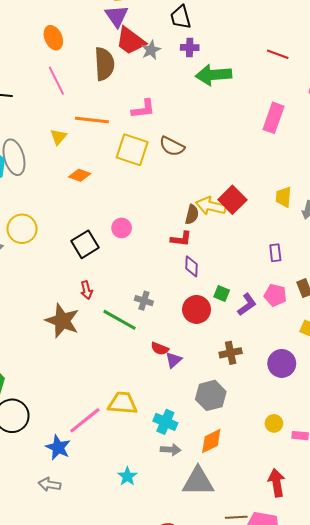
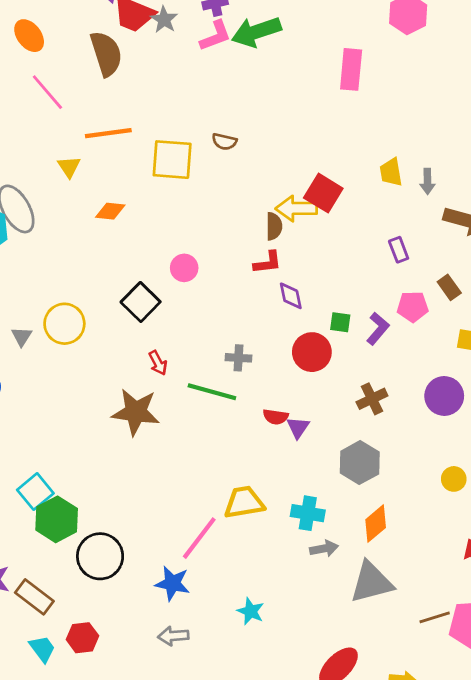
pink L-shape: (143, 109) -> (215, 36), moved
brown semicircle: (172, 146) -> (224, 142), size x0.7
yellow circle: (22, 229) -> (64, 324), moved
cyan star: (127, 476) -> (251, 611), moved

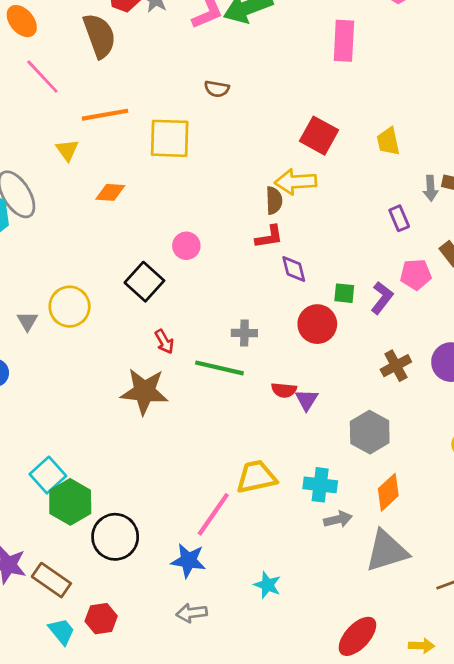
brown semicircle: (224, 142) -> (217, 89), moved
gray arrow: (427, 181) -> (431, 188), moved
red square: (323, 193) -> (319, 136), moved
brown cross: (372, 399) -> (396, 366), moved

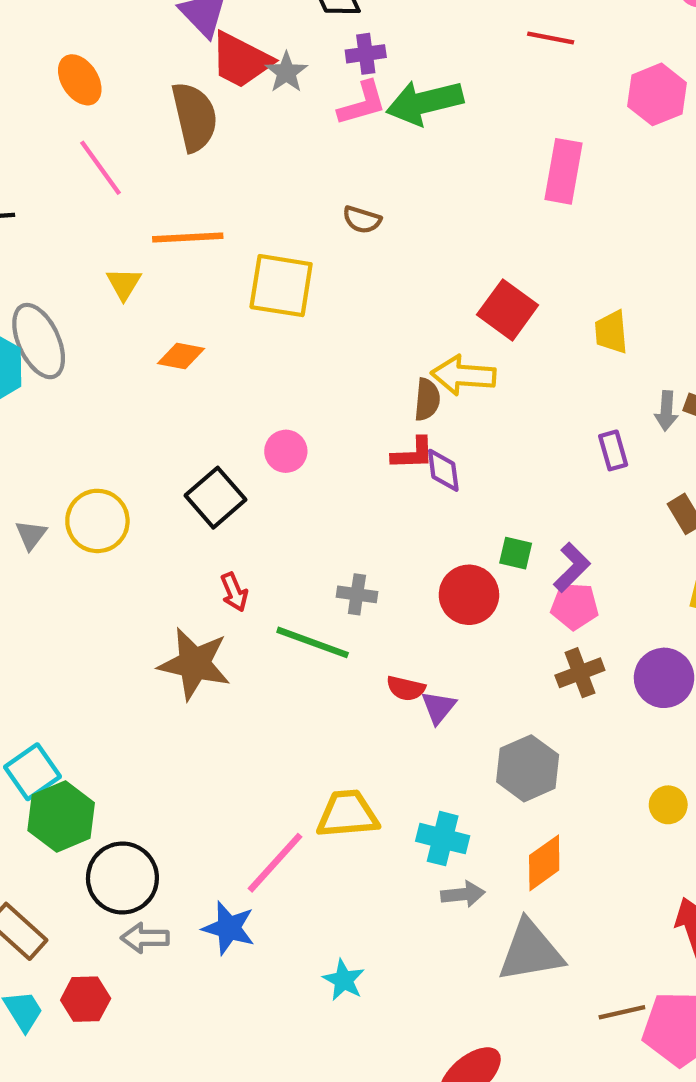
purple diamond: (294, 269) -> (443, 470), moved
pink pentagon: (416, 274) -> (575, 606), moved
gray arrow: (192, 613) -> (145, 938), moved

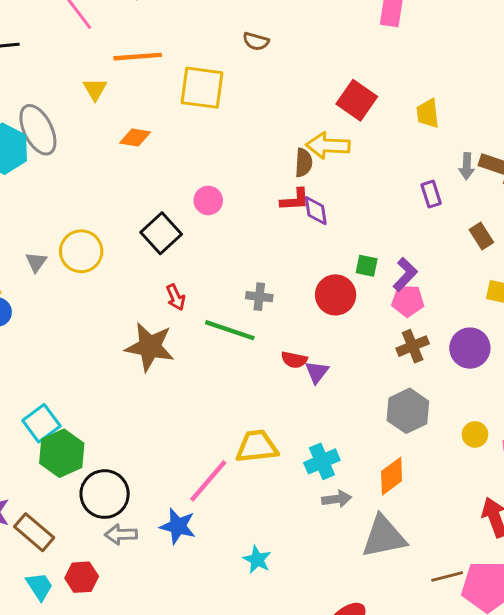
gray hexagon: (528, 768) -> (408, 411), moved
cyan cross: (443, 839) -> (322, 461), turned -36

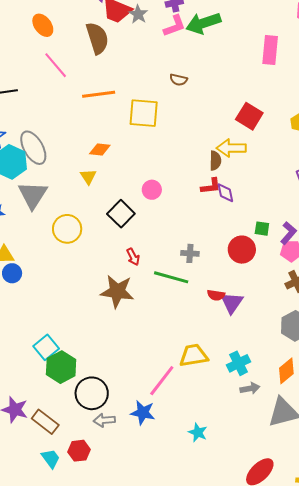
yellow triangle: (95, 89) -> (88, 177), moved
gray triangle: (36, 262) -> (33, 195), moved, size x2.0
purple triangle: (317, 372) -> (232, 303), size x1.4

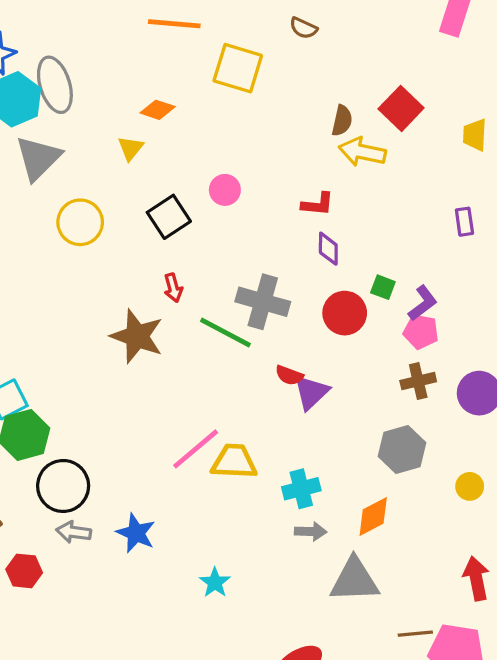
brown semicircle: (215, 161) -> (342, 121), moved
purple diamond: (225, 193) -> (328, 249), moved
gray cross: (190, 253) -> (263, 302), size x1.8
pink line: (162, 381) -> (196, 449), moved

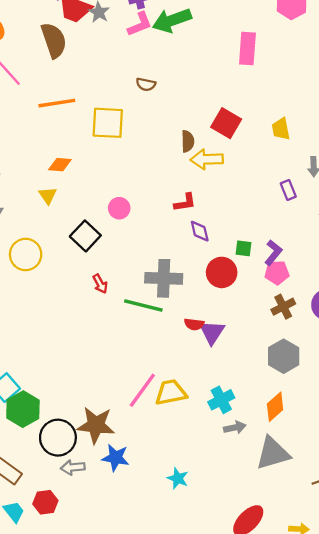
brown star: (137, 336) -> (96, 425), moved

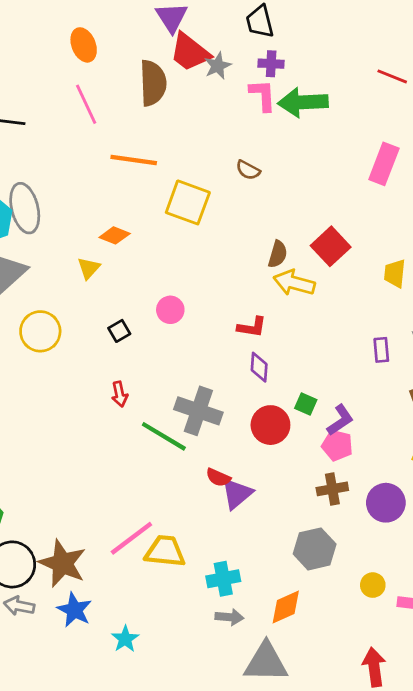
pink L-shape: (140, 24) -> (263, 95), turned -88
black square: (85, 236) -> (119, 331), size x0.6
cyan star: (178, 478) -> (125, 639), moved

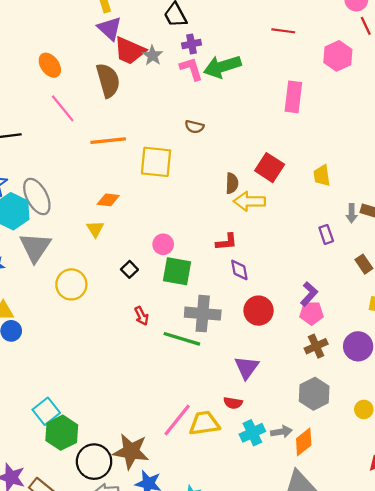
green square: (306, 404) -> (177, 271), moved, size x1.8
red semicircle: (218, 477) -> (233, 403), moved
gray arrow: (229, 617) -> (281, 432), moved

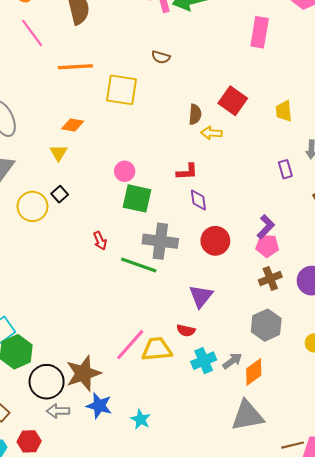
yellow arrow: (249, 201) -> (211, 133), size x0.7
black square: (129, 269) -> (60, 194), moved
gray arrow: (281, 432) -> (232, 361), turned -30
brown star: (131, 451) -> (83, 373), turned -30

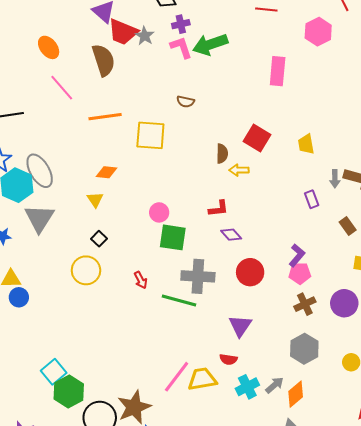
purple diamond: (198, 200) -> (231, 235), turned -30
yellow circle: (32, 206) -> (86, 270), moved

